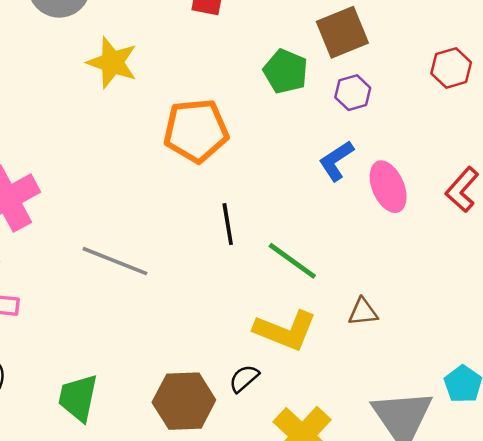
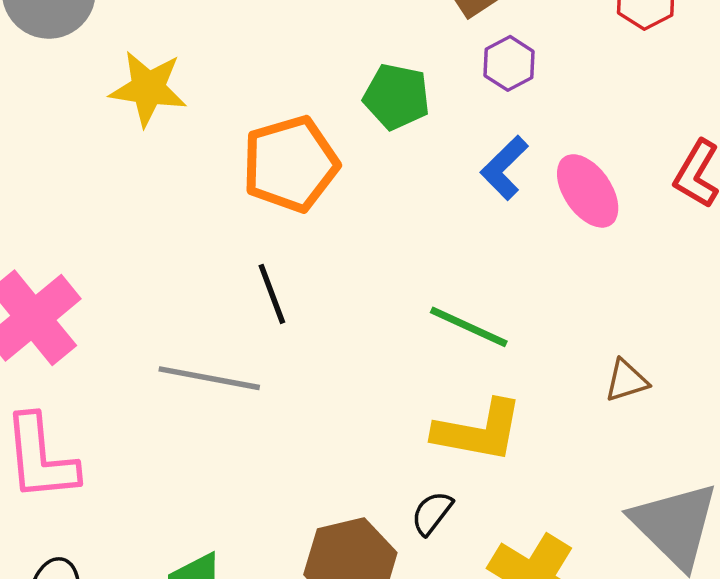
green pentagon: (286, 71) -> (397, 97), moved
black line: (228, 224) -> (272, 294), moved
brown triangle: (363, 312) -> (626, 381), moved

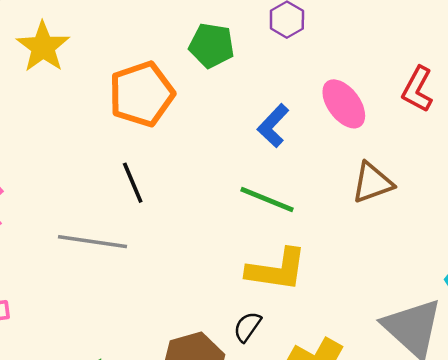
yellow star: (148, 88) -> (43, 47), turned 30
blue L-shape: (504, 168) -> (273, 126), moved
brown triangle: (626, 381) -> (372, 183), moved, size x1.4

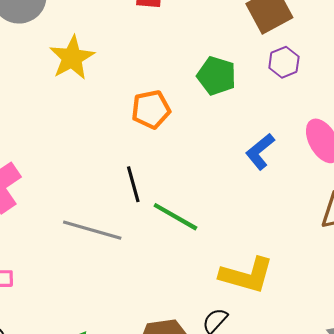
orange pentagon: (141, 94) -> (151, 109), size x0.7
green line: (267, 199) -> (175, 217), moved

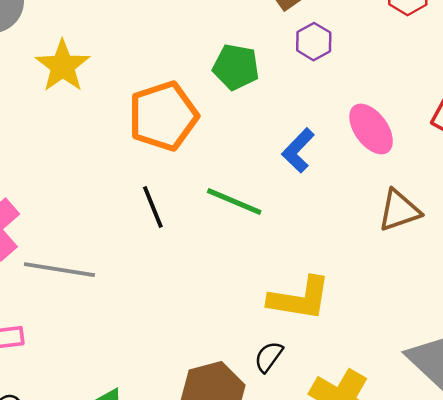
orange pentagon: (151, 109) -> (163, 116), size x1.5
green line: (175, 217) -> (234, 201), moved
gray line: (92, 230) -> (59, 270), moved

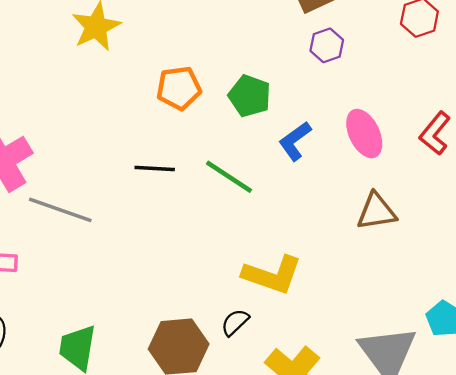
green pentagon: (236, 67) -> (250, 96), moved
orange pentagon: (163, 116) -> (179, 88), size x0.7
black line: (153, 207) -> (155, 169), turned -75

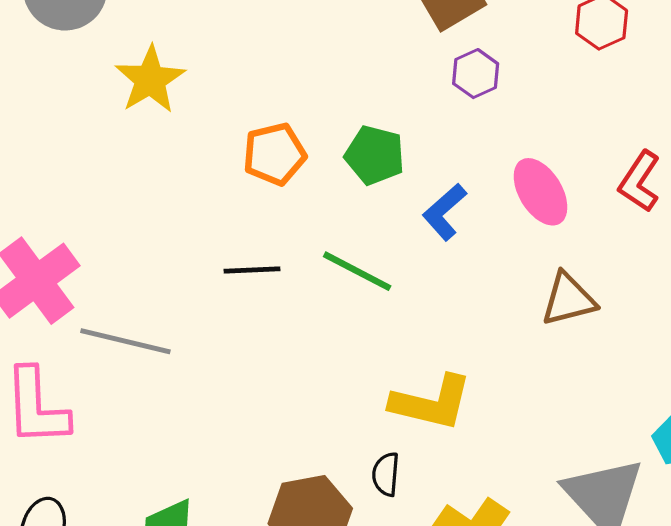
black semicircle: (235, 322) -> (386, 474), turned -36

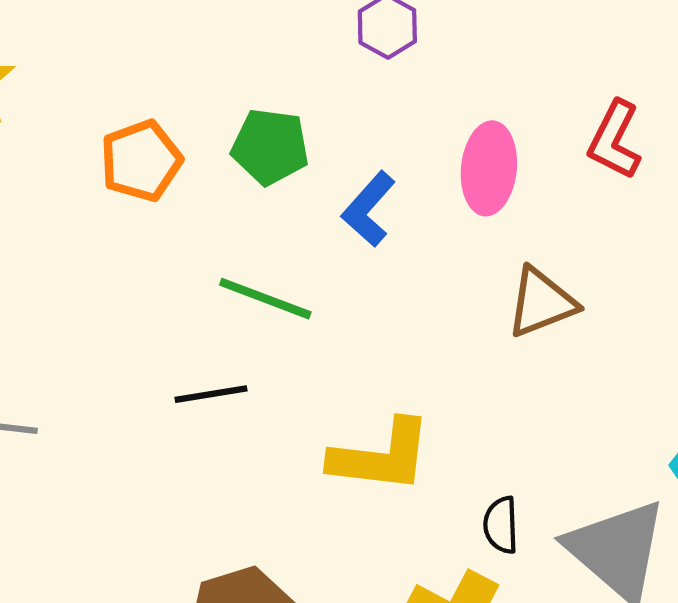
pink ellipse: (540, 192) -> (489, 168), turned 44
black line: (252, 270) -> (211, 394), moved
black semicircle: (386, 474) -> (501, 525), moved

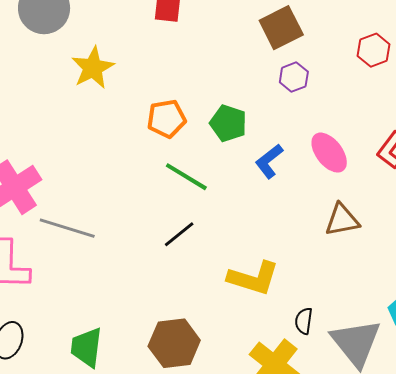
pink ellipse: (489, 168) -> (329, 153), turned -54
green line: (265, 299) -> (186, 177), moved
black line: (211, 394) -> (179, 234), turned -40

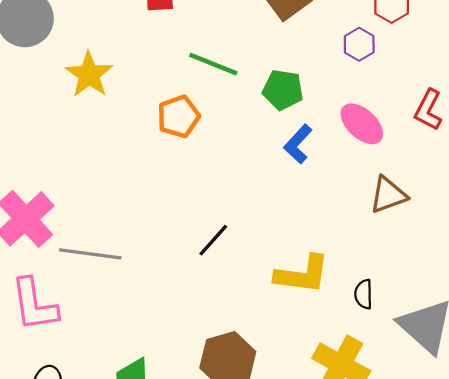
purple hexagon: (294, 77) -> (359, 44), moved
green pentagon: (228, 123) -> (283, 90), moved
green line: (186, 177) -> (213, 64), moved
black semicircle: (304, 321) -> (364, 294), moved

